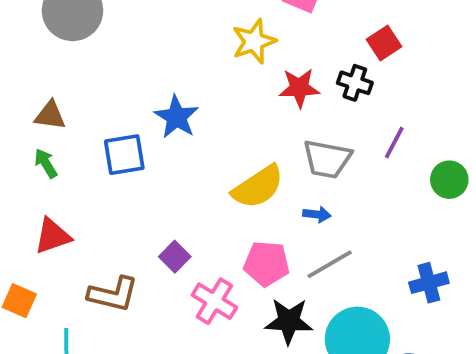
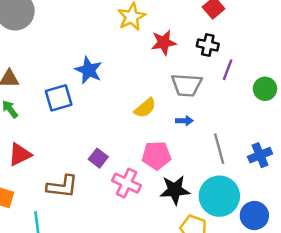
black cross: (355, 83) -> (208, 45), moved
yellow semicircle: (258, 187) -> (145, 108), size x0.7
gray line: (330, 264) -> (219, 149), moved, turned -68

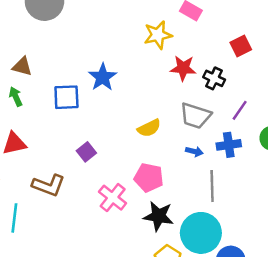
black cross: (208, 45) -> (214, 78), moved
blue arrow: (184, 121) -> (194, 151), moved
blue cross: (260, 155) -> (229, 145), moved
purple square: (98, 158) -> (86, 152), moved

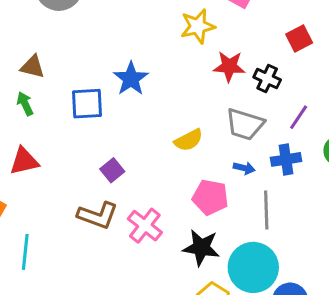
pink pentagon: (149, 178) -> (210, 197), moved
brown L-shape: (48, 185) -> (98, 215), moved

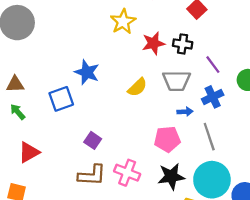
purple line: (299, 117) -> (213, 65), turned -54
yellow semicircle: (189, 140) -> (137, 87), moved

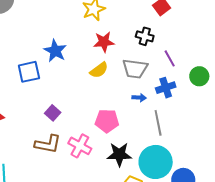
red star: (153, 43) -> (104, 42), moved
pink pentagon: (167, 139) -> (107, 121), moved

